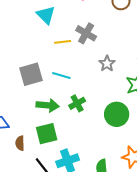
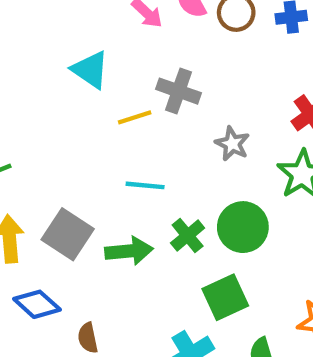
gray square: (31, 74) -> (68, 234), moved, turned -30
green circle: (117, 114) -> (243, 227), moved
green square: (47, 134) -> (225, 297), moved

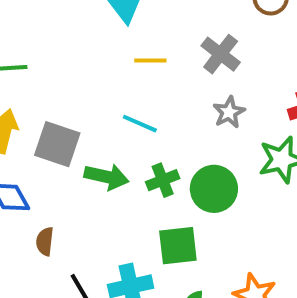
gray cross: (178, 91) -> (221, 54), moved
gray square: (68, 234) -> (57, 144), turned -33

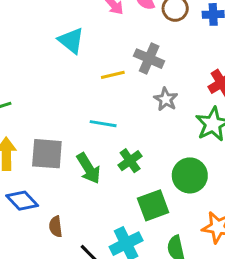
yellow line: (150, 60) -> (113, 75), moved
green arrow: (106, 177) -> (89, 168), turned 60
green circle: (214, 189) -> (190, 175), moved

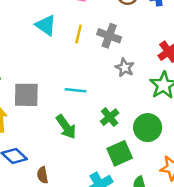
yellow line: (113, 75) -> (79, 34), moved, turned -60
gray square: (47, 154) -> (26, 95), moved
green cross: (130, 161) -> (110, 117), moved

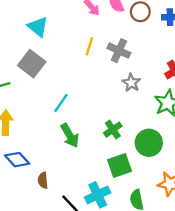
cyan triangle: (46, 25) -> (38, 27), moved
cyan line: (76, 90) -> (61, 103), moved, turned -66
gray square: (26, 95) -> (32, 64), moved, turned 32

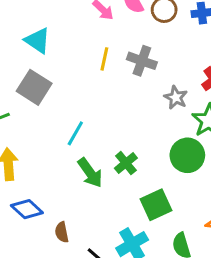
gray star: (131, 83) -> (176, 97), moved
green cross: (113, 130) -> (126, 163), moved
green circle: (149, 143) -> (187, 155), moved

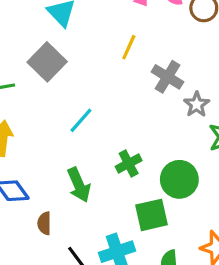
gray cross: (142, 61) -> (167, 77), moved
green circle: (187, 155) -> (179, 179), moved
green arrow: (90, 173) -> (79, 185), moved

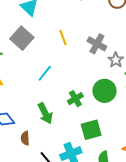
yellow line: (129, 47) -> (63, 37), moved, turned -42
green circle: (179, 179) -> (104, 91), moved

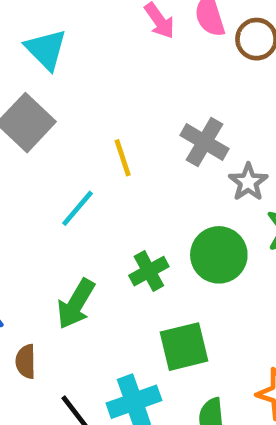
yellow line: (63, 37) -> (123, 158), moved
green arrow: (45, 113) -> (76, 304), turned 55

